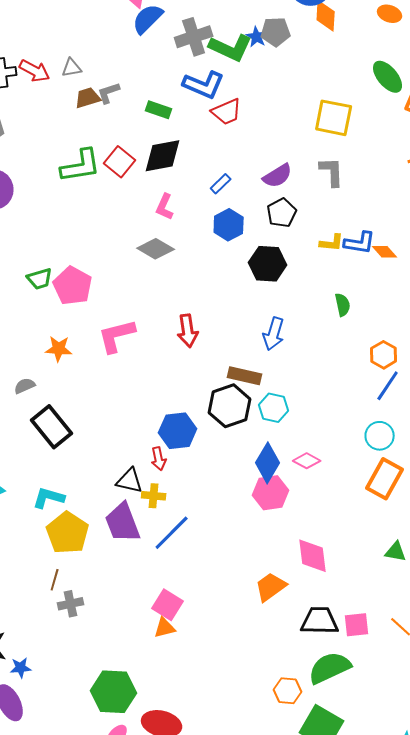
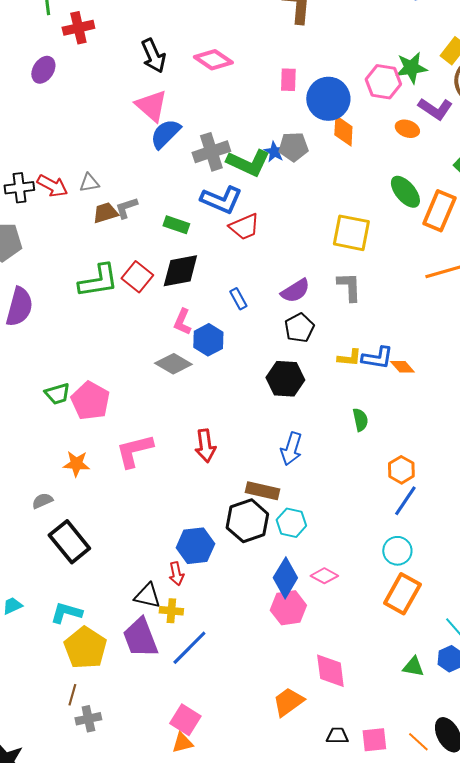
blue rectangle: (221, 184) -> (238, 299), turned -75
blue hexagon: (229, 225) -> (208, 340), moved
black trapezoid: (320, 621) -> (337, 736), size x0.6

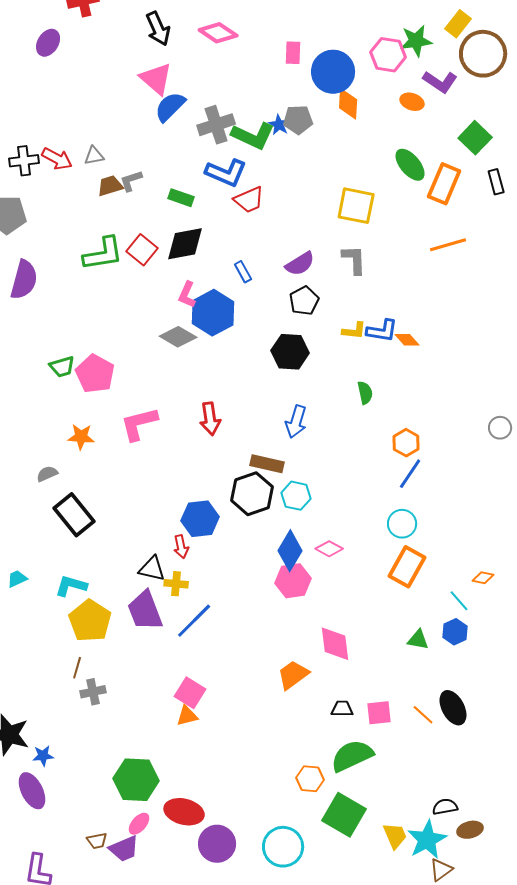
blue hexagon: (208, 340) -> (213, 313), size x1.4

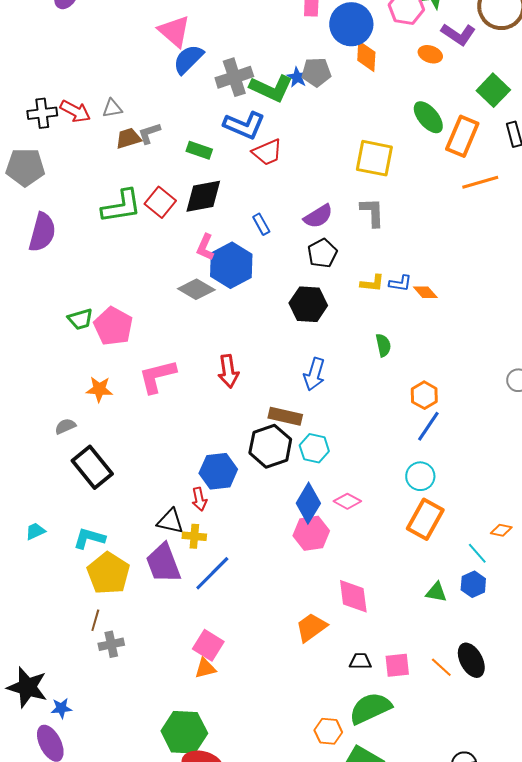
orange line: (448, 245) -> (480, 182), moved
blue L-shape: (382, 331) -> (400, 283), size x0.7
green hexagon: (136, 780) -> (184, 732), moved

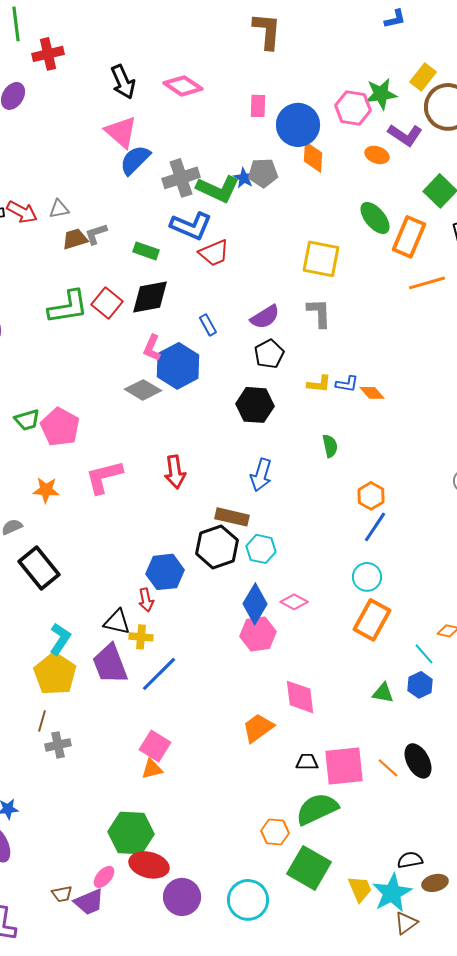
cyan L-shape: (89, 538) -> (60, 639), moved, turned 108
pink square: (397, 665) -> (344, 766), size x1.6

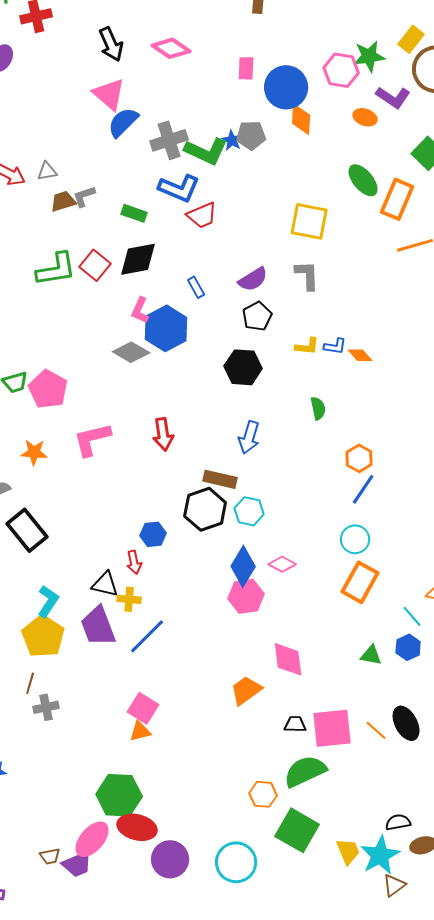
blue hexagon: (165, 572) -> (153, 534), size x0.7
pink ellipse: (104, 877) -> (92, 839), size x1.6

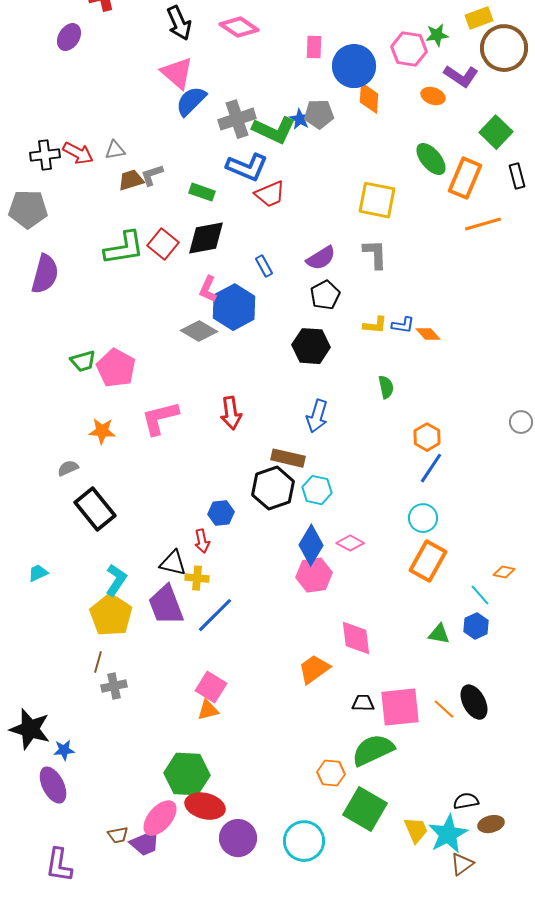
yellow rectangle: (411, 39) -> (479, 18), turned 32
green star: (369, 56) -> (437, 35), size x0.7

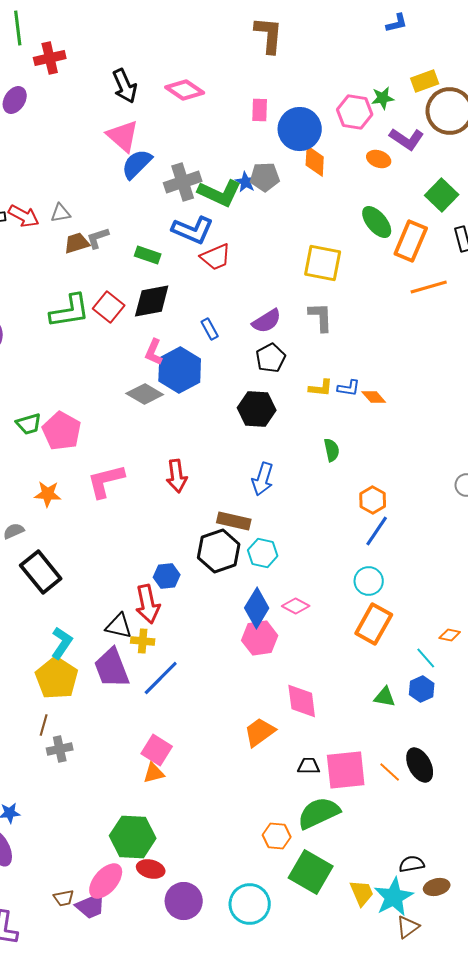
red arrow: (202, 541) -> (148, 604), size x1.6
red ellipse: (205, 806) -> (151, 869), size x0.7

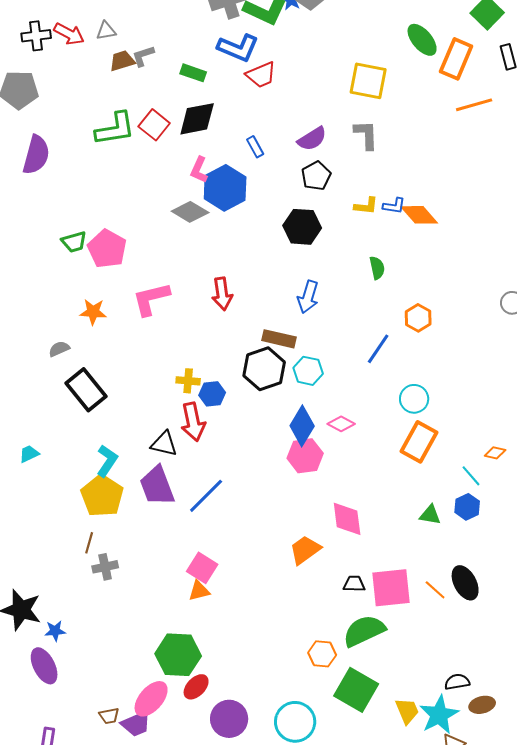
orange diamond: (374, 397) -> (419, 215), size x1.5
blue line: (377, 531) -> (378, 349), moved
yellow cross: (143, 641) -> (188, 381), moved
red ellipse: (151, 869) -> (196, 687), turned -60

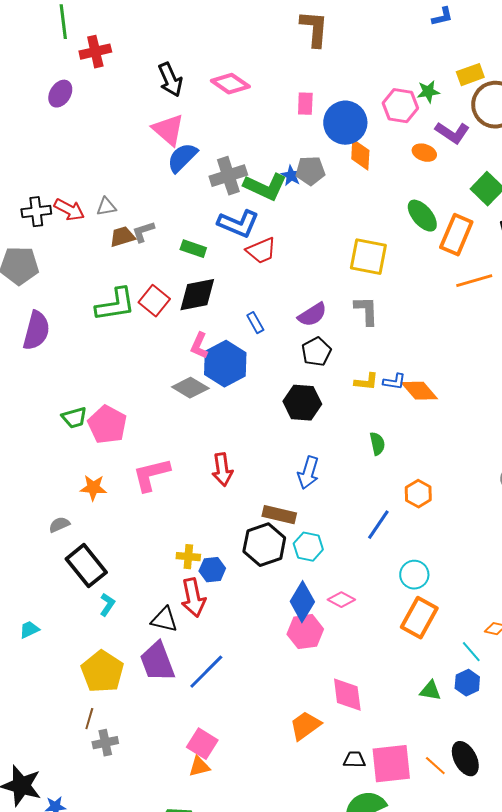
cyan L-shape: (107, 461) -> (107, 605), moved, size x0.7

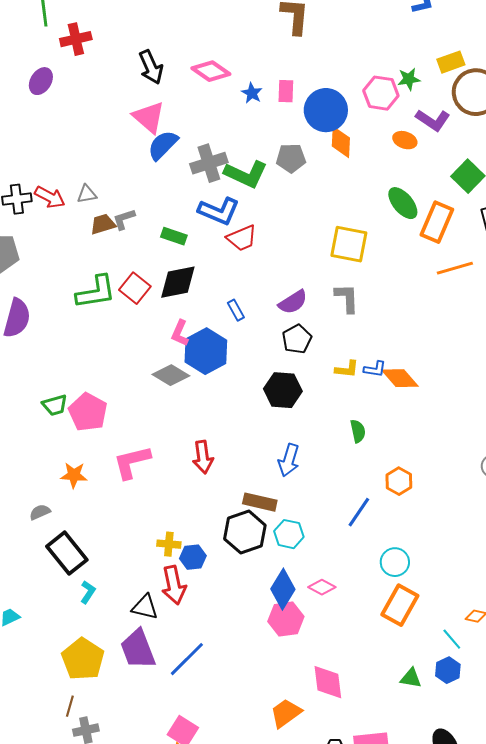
blue star: (291, 176) -> (252, 93), moved

